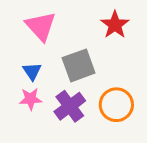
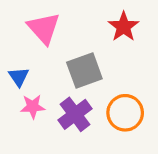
blue triangle: (32, 71) -> (19, 77), moved

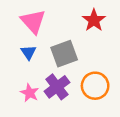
blue triangle: (19, 77) -> (28, 52), moved
pink star: (33, 107) -> (30, 93), moved, turned 30

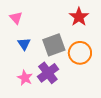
pink triangle: (33, 21) -> (16, 18), moved, size x0.6
orange circle: (95, 86) -> (80, 53), moved

